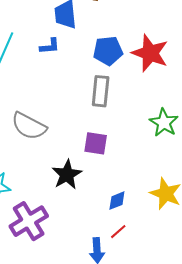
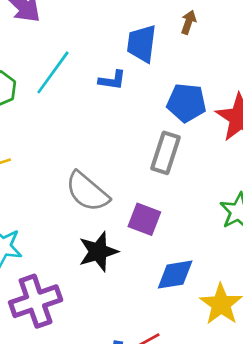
gray semicircle: (29, 126) -> (87, 192), moved
blue diamond: (117, 201) -> (175, 275), moved, size x1.4

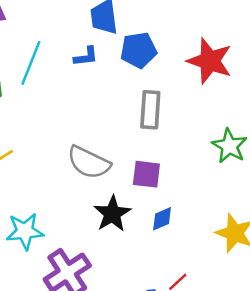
blue pentagon: (186, 103) -> (139, 50), moved
blue diamond: (175, 275) -> (162, 219), moved, size x0.7

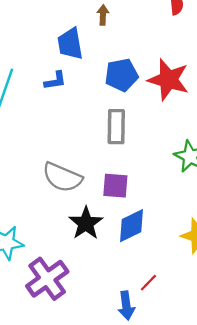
blue pentagon: (139, 50) -> (121, 75), moved
blue diamond: (162, 219) -> (131, 226), size x1.5

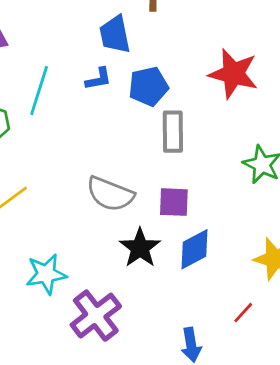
blue pentagon: (121, 75) -> (148, 86), moved
red line: (148, 283) -> (243, 313), moved

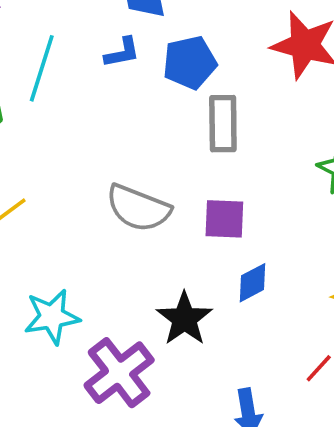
black star: (140, 248) -> (184, 319), moved
blue diamond: (194, 249) -> (252, 283), size x0.7

